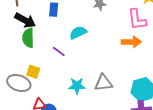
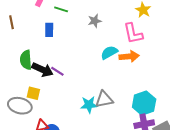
black arrow: (25, 20) -> (42, 70), moved
cyan semicircle: (78, 33) -> (109, 53), moved
cyan star: (77, 86) -> (89, 105), moved

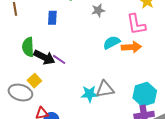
yellow square: (33, 93) -> (34, 81), turned 32

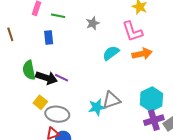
orange arrow: (131, 47) -> (142, 54), moved
gray ellipse: (20, 93) -> (57, 114), moved

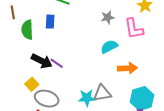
gray star: (93, 23) -> (108, 17), moved
orange arrow: (142, 54) -> (127, 68), moved
green semicircle: (29, 70) -> (27, 30), moved

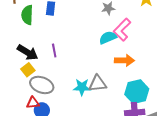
pink L-shape: (134, 29) -> (122, 30), moved, turned 50
black arrow: (42, 61) -> (28, 52), moved
purple line: (57, 63) -> (54, 50), turned 40

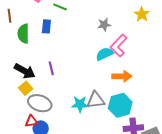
cyan hexagon: (137, 92) -> (120, 105), moved

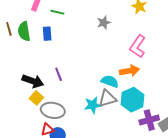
green semicircle: (23, 34) -> (24, 31), moved
pink L-shape: (119, 46) -> (138, 46), moved
cyan semicircle: (104, 54) -> (110, 81), moved, turned 54

